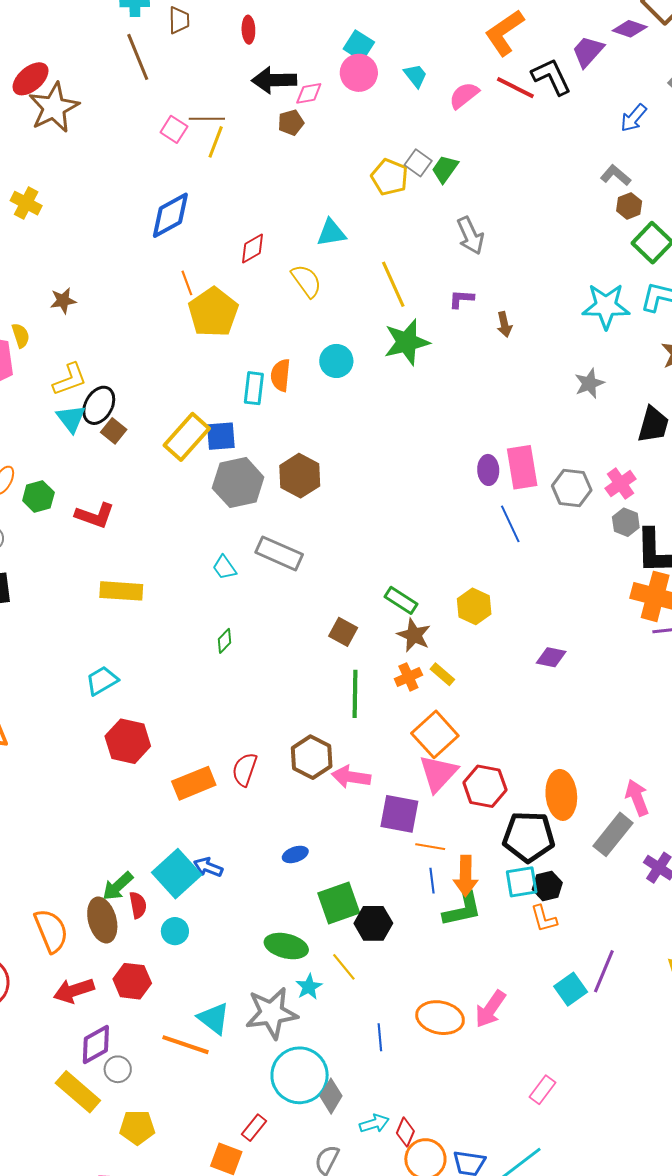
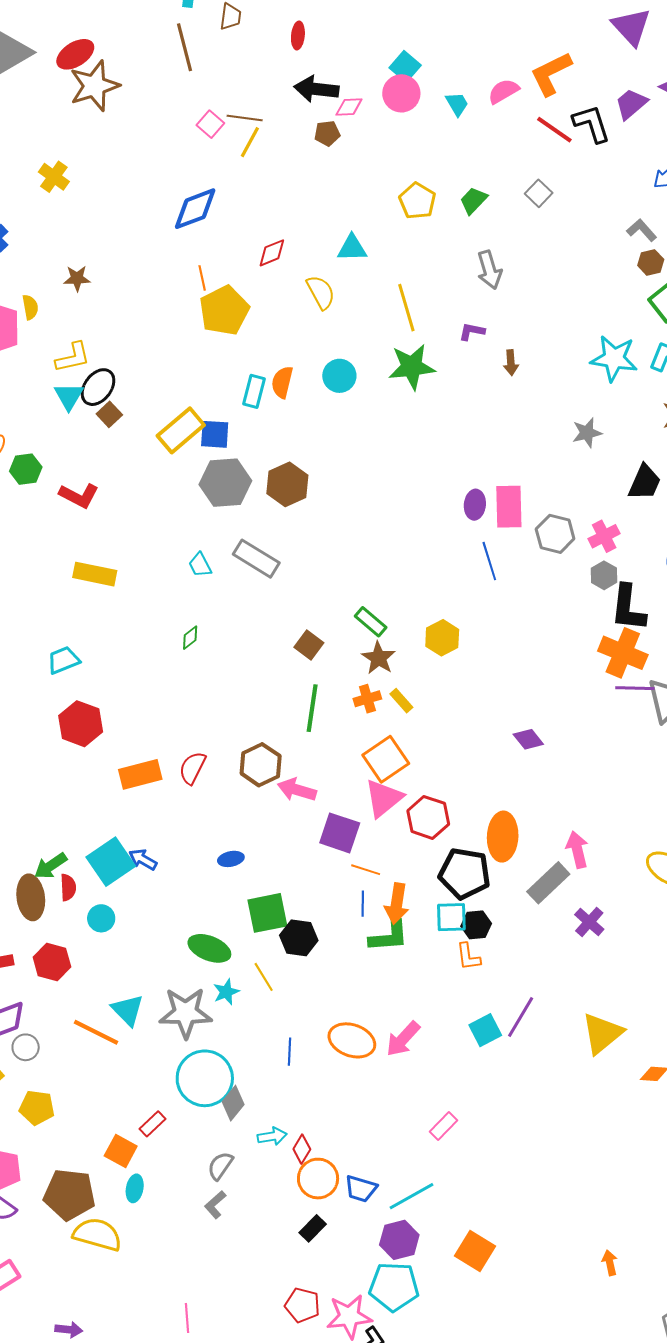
pink semicircle: (464, 95) -> (503, 91), moved
gray square: (418, 163) -> (539, 193), moved
purple diamond: (551, 657) -> (528, 739), moved, turned 32

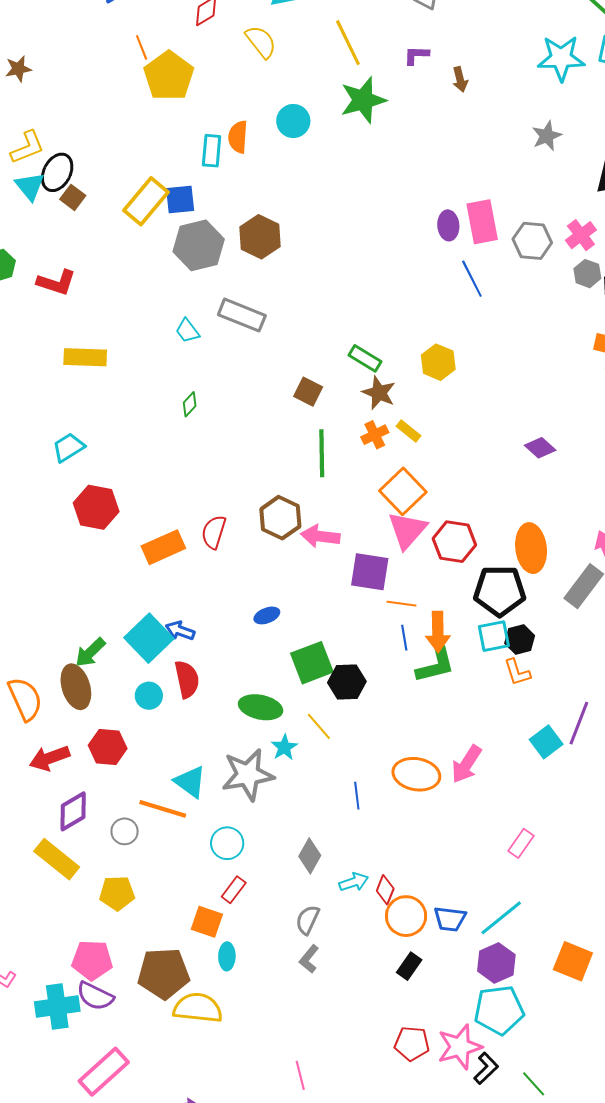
red semicircle: (68, 887) -> (187, 679), moved, size x1.4
gray circle: (26, 1047) -> (125, 831), moved
cyan circle: (205, 1078) -> (227, 843), moved, size x0.6

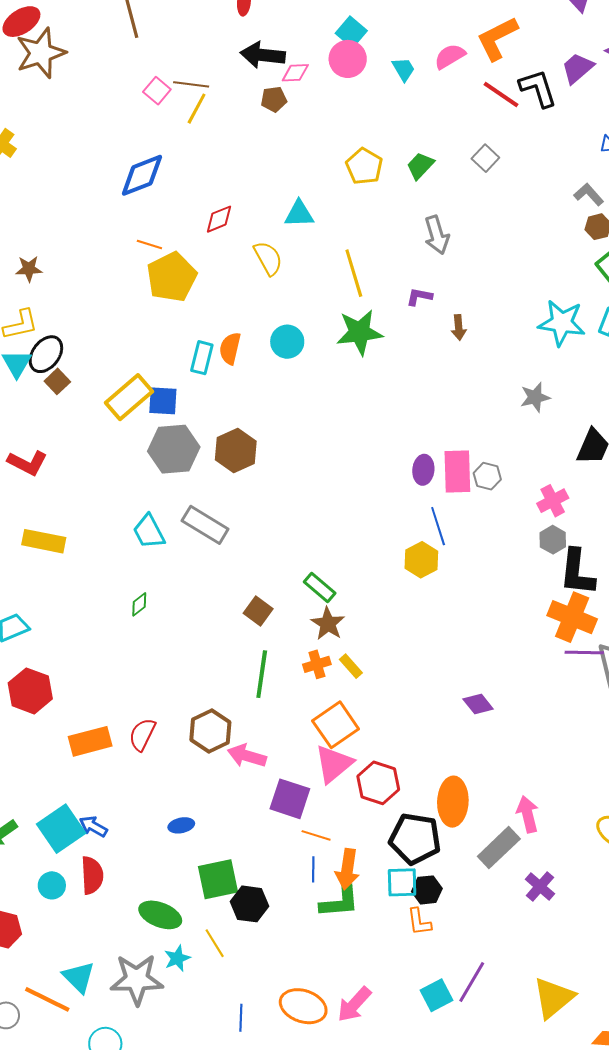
orange line: (142, 47) -> (149, 244), turned -60
brown star: (18, 69) -> (29, 269), moved
gray hexagon: (532, 241) -> (487, 476), moved, size x0.7
cyan trapezoid: (187, 331) -> (149, 532), size x1.4
yellow hexagon: (438, 362) -> (421, 560), moved

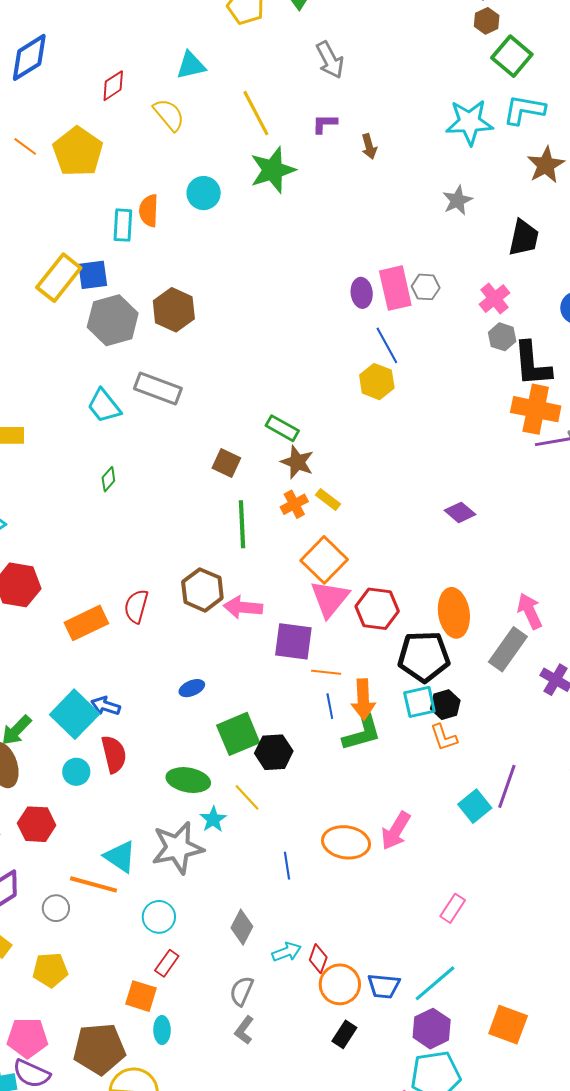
orange line: (149, 244) -> (25, 146), moved, turned 30

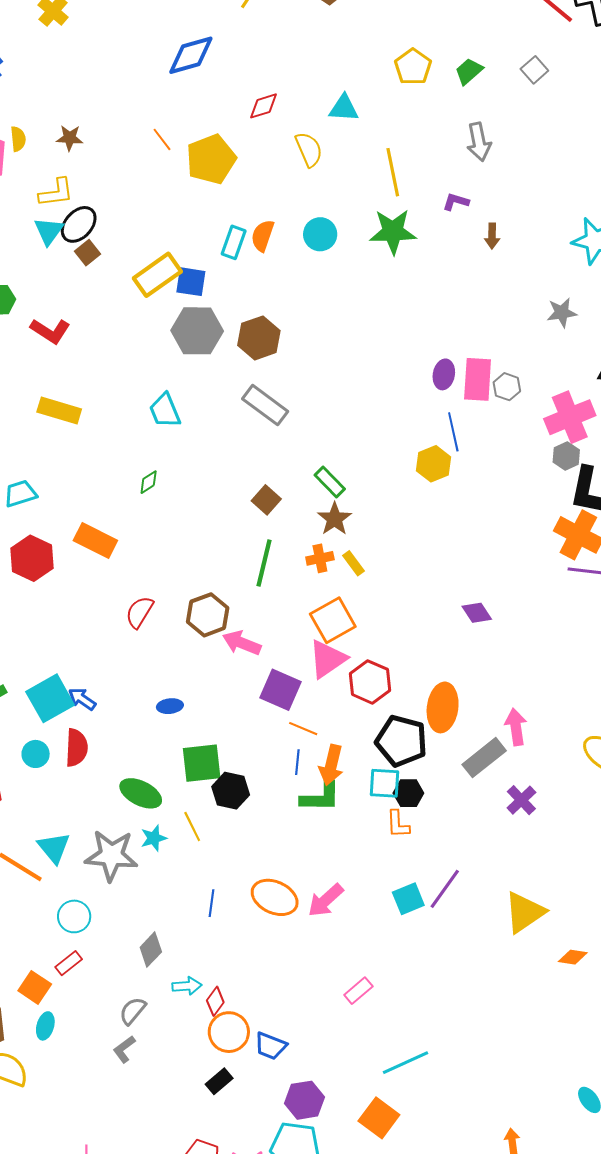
pink cross: (495, 299) -> (570, 417), size x1.6
gray rectangle: (158, 389) -> (265, 405), moved
orange rectangle: (86, 623) -> (95, 540), moved, turned 36
cyan line: (435, 983) -> (406, 1063), moved

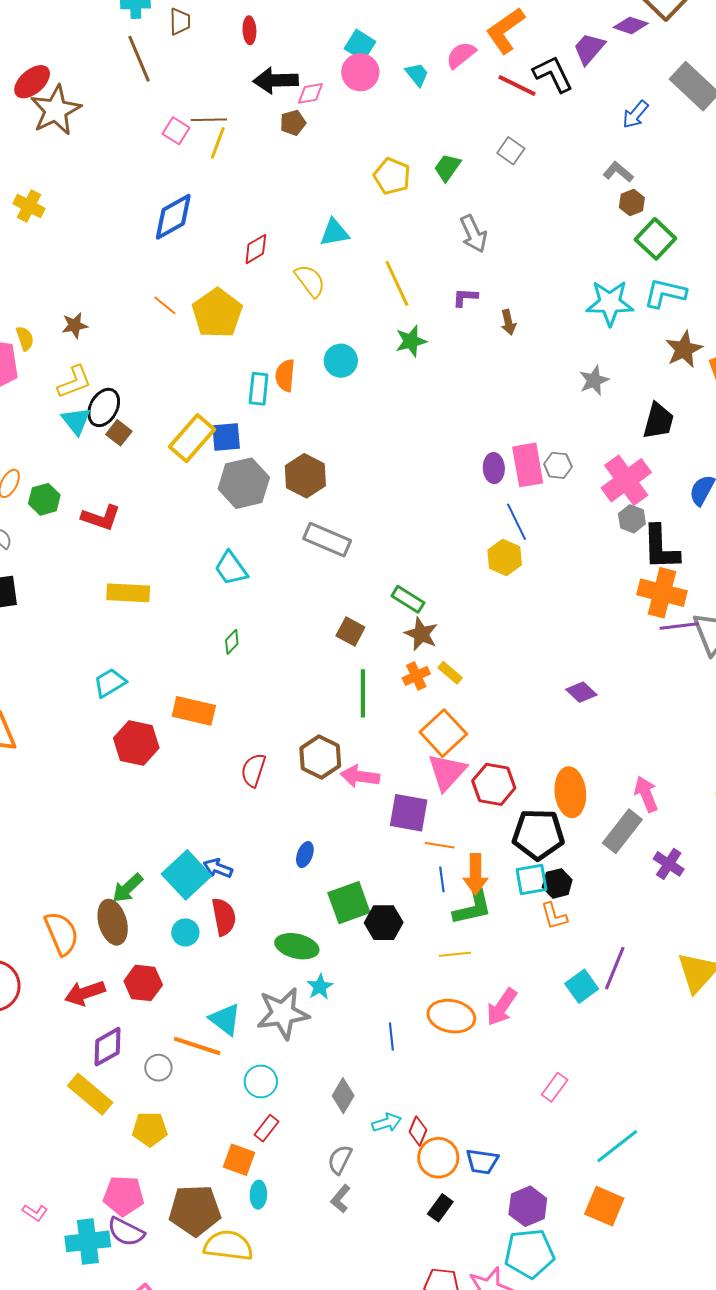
green star: (393, 232) -> (411, 341), size x0.7
blue ellipse: (170, 706) -> (305, 855), turned -50
yellow line: (192, 826) -> (455, 954), moved, turned -56

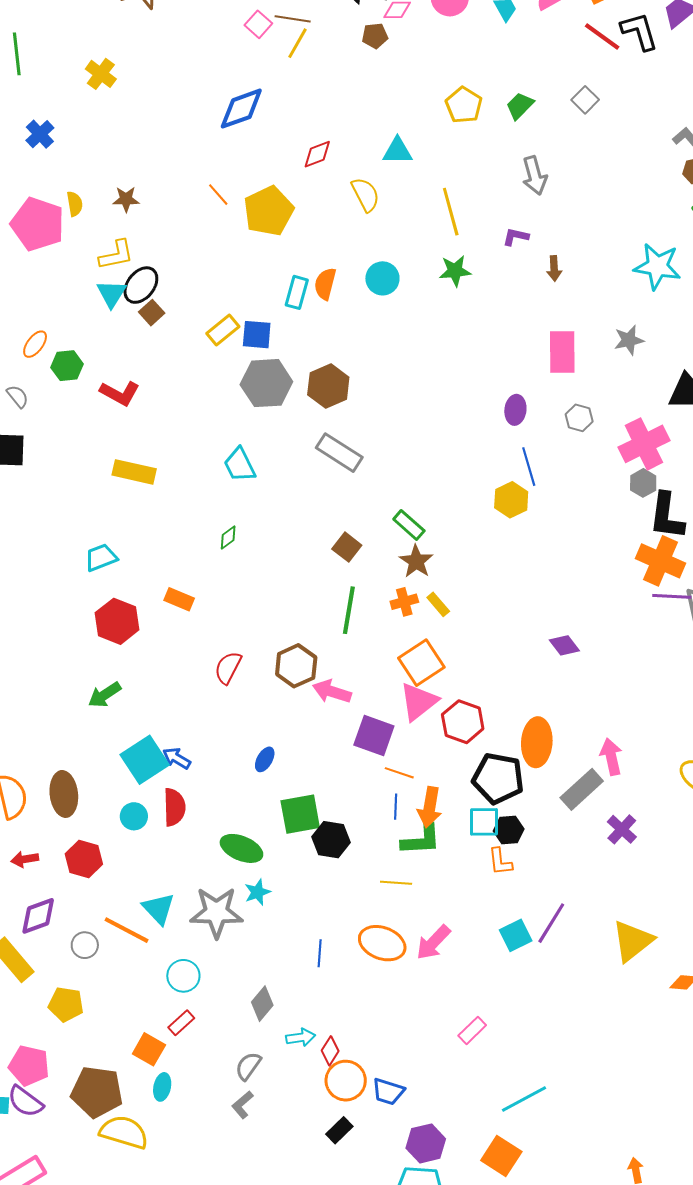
yellow rectangle: (192, 438) -> (223, 330), size x0.7
pink rectangle: (528, 465) -> (562, 352), moved
orange rectangle: (194, 711) -> (179, 599), size x0.7
green arrow: (128, 888) -> (105, 695), moved
red arrow: (85, 993) -> (25, 859), size x0.7

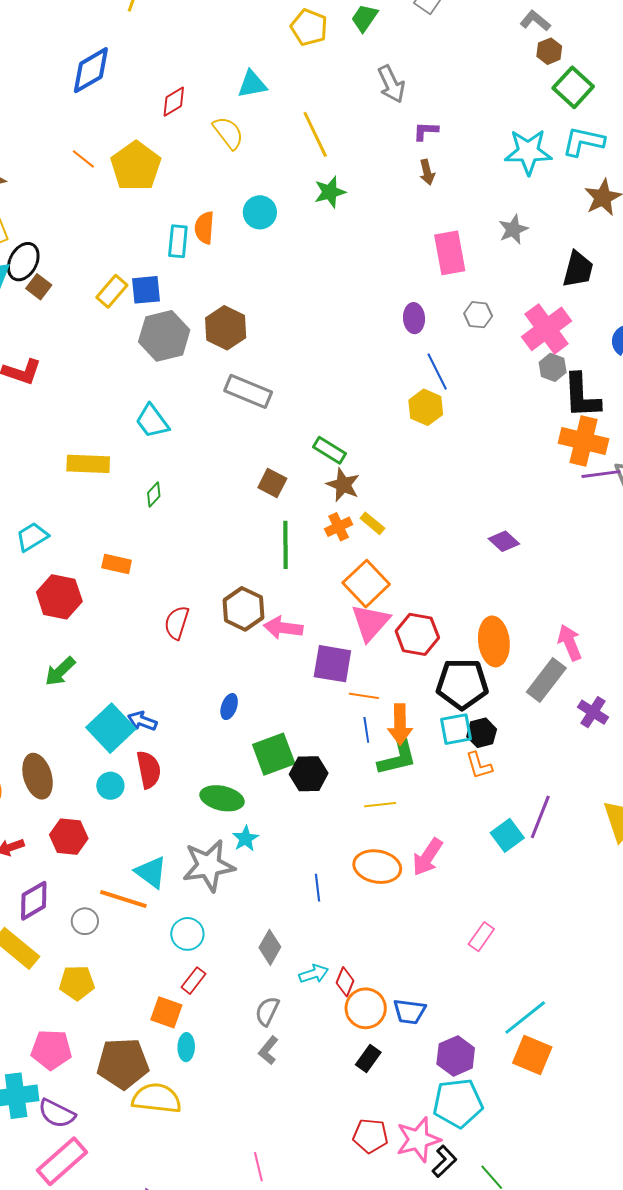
purple L-shape: (516, 237) -> (426, 131), moved
yellow rectangle: (134, 472) -> (88, 464), moved
cyan line: (524, 1099) -> (525, 1018), moved
purple semicircle: (25, 1102) -> (57, 1114), moved

